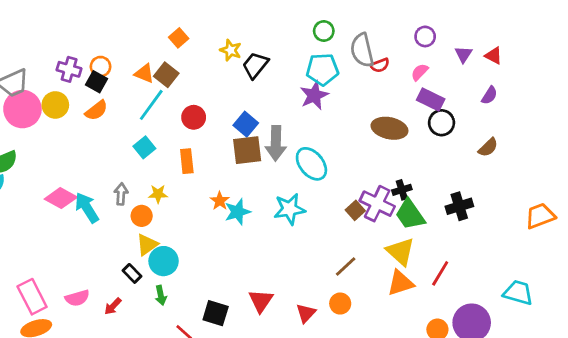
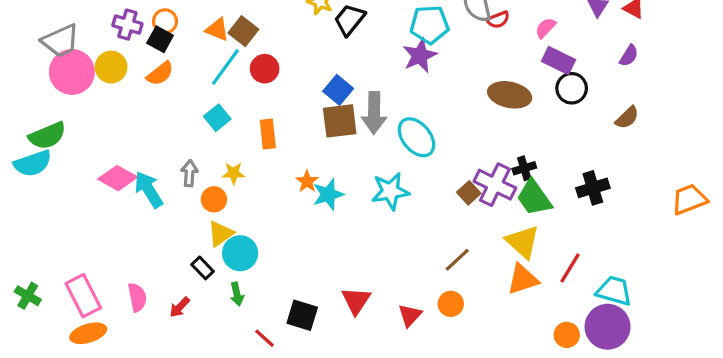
red circle: (194, 117) -> (265, 69), moved
cyan trapezoid: (518, 293) -> (614, 291), moved
pink semicircle: (77, 298) -> (137, 297), turned -85

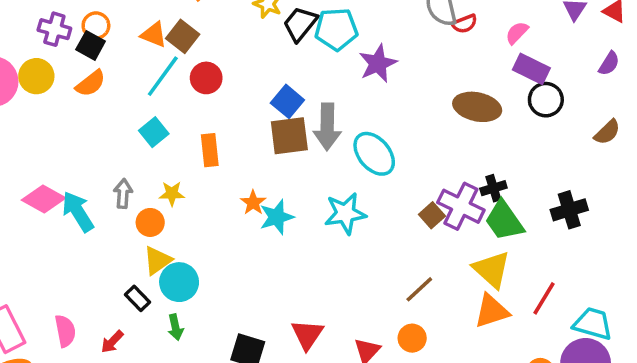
cyan pentagon: (430, 25) -> (336, 29), moved

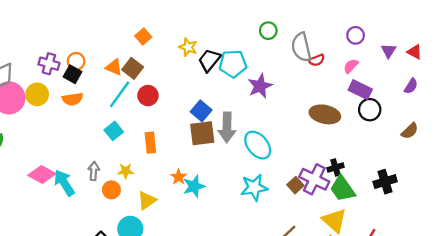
orange semicircle: (91, 83) -> (73, 99), turned 30
cyan star: (345, 213) -> (254, 188), moved
yellow triangle: (157, 260) -> (147, 200), moved

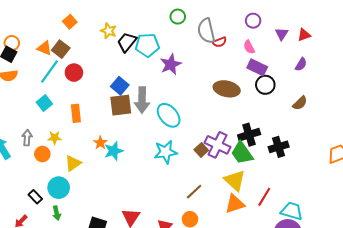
red triangle: (415, 52) -> (304, 35), turned -48
pink semicircle: (351, 66) -> (249, 47), turned -72
black cross: (335, 167) -> (249, 135), moved, size x1.5

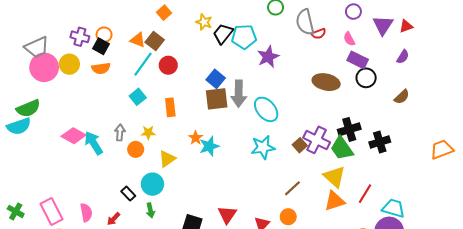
purple triangle: (282, 34) -> (383, 25), size x1.5

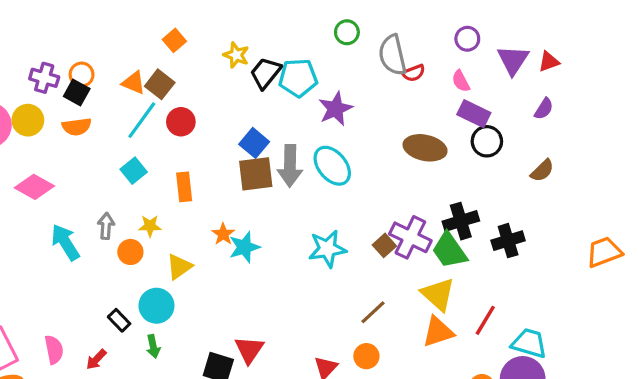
cyan ellipse: (266, 109) -> (332, 166), moved
pink diamond: (74, 136) -> (34, 187), moved
red triangle: (227, 215) -> (249, 350), moved

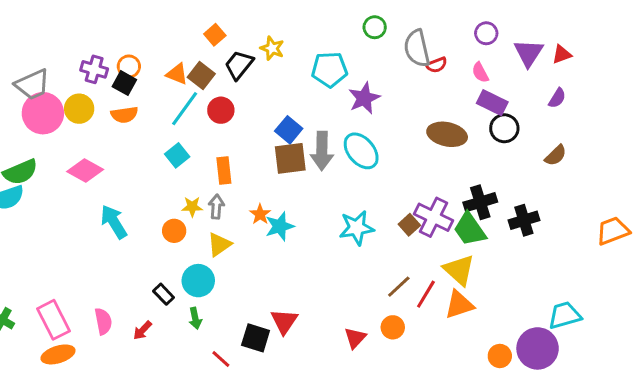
black trapezoid: (266, 73) -> (239, 65), moved
gray arrow: (106, 226) -> (216, 207), moved
red line: (485, 320) -> (426, 294), moved
cyan trapezoid: (529, 343) -> (565, 315), moved, turned -32

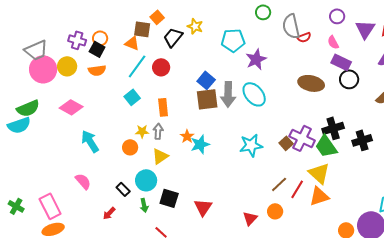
brown square: (201, 75) -> (142, 29), moved, turned -30
pink semicircle: (103, 321) -> (83, 181), moved, turned -30
black square: (256, 338) -> (169, 198), moved

